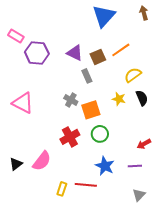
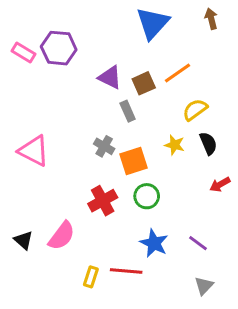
purple hexagon: (37, 53) -> (59, 48), moved
red arrow: (144, 144) -> (220, 184), moved
black triangle: (16, 164) -> (23, 240), turned -40
purple line: (135, 166) -> (198, 243), turned 40

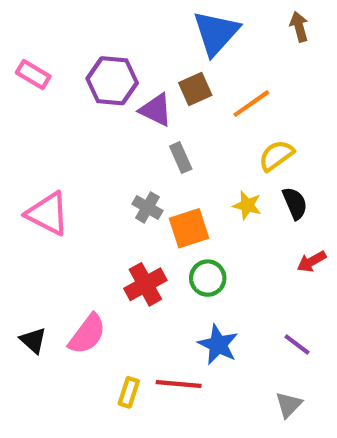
purple hexagon: (59, 48) -> (112, 81), moved
brown square: (144, 83) -> (195, 89), moved
purple line: (198, 243) -> (297, 345), moved

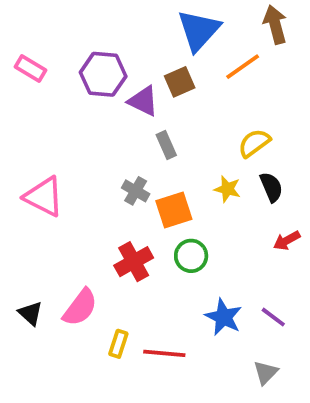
brown arrow: (299, 27) -> (275, 25), size x1.4
orange line: (251, 104) -> (243, 67), moved
blue star: (218, 345) -> (224, 317), moved
yellow rectangle: (129, 392) -> (118, 344), moved

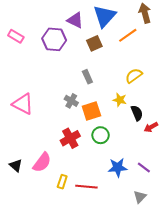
purple triangle: (143, 101) -> (75, 20), moved
black semicircle: (271, 187) -> (137, 113), moved
blue star: (224, 317) -> (118, 167), turned -30

